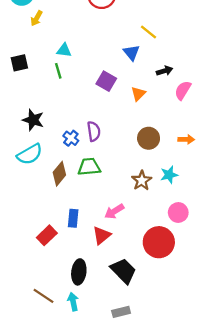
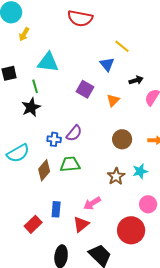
cyan triangle: (64, 50) -> (48, 62), size x1.6
green line: (58, 71) -> (35, 86), moved
black star: (33, 120) -> (31, 107), moved, turned 30
purple semicircle: (94, 131) -> (74, 133), turned 48
blue cross: (71, 138) -> (54, 139), turned -32

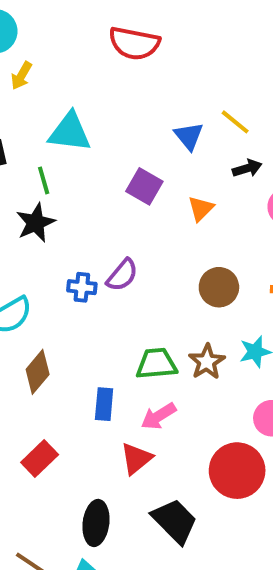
yellow line: (122, 46) -> (235, 122), moved
green trapezoid: (70, 164) -> (156, 364), moved
brown diamond: (44, 170) -> (38, 372), moved
blue rectangle: (56, 209) -> (104, 404), moved

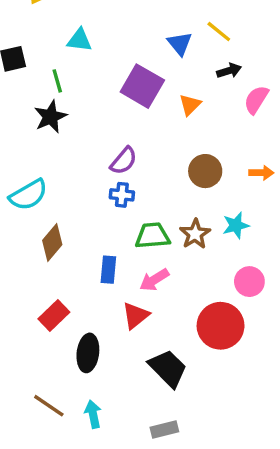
cyan triangle: (70, 132) -> (79, 40), size x0.7
purple square: (144, 186) -> (142, 86), size x1.4
blue cross: (82, 287) -> (122, 195), moved
black ellipse: (96, 523) -> (88, 353), moved

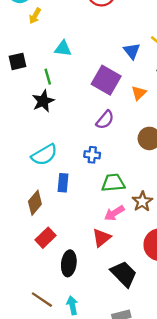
purple semicircle: (124, 161) -> (105, 120), moved
cyan semicircle: (28, 195) -> (44, 155), moved
brown star: (195, 234) -> (142, 201), moved
brown diamond: (52, 242) -> (35, 203), moved
blue rectangle: (108, 270) -> (63, 183), moved

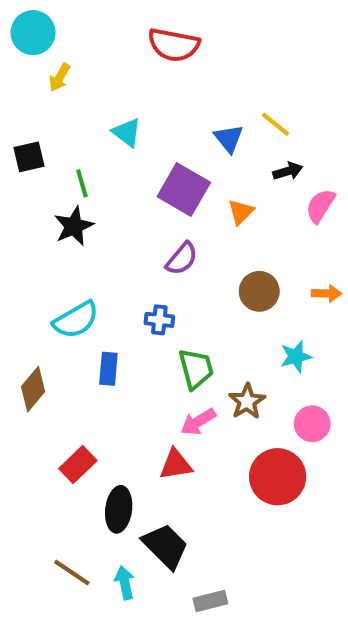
cyan triangle: (63, 49) -> (127, 132), moved, turned 30
green trapezoid: (113, 183) -> (196, 369), turned 80
brown diamond: (35, 203) -> (33, 389), moved
red triangle: (101, 238) -> (176, 465), turned 30
black trapezoid: (124, 274) -> (166, 546), moved

